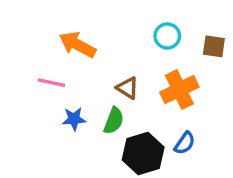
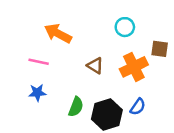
brown square: (214, 46) -> (160, 49), moved
blue star: (74, 119) -> (37, 93), moved
green semicircle: (114, 121) -> (76, 107), moved

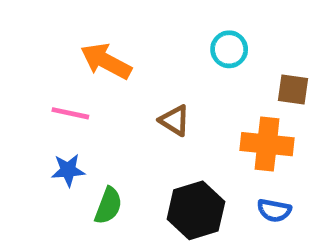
orange cross: (134, 67) -> (267, 144), moved, turned 32
green semicircle: (76, 107) -> (108, 206), moved
blue semicircle: (138, 107) -> (274, 210), moved, turned 66

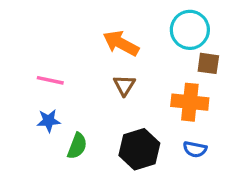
cyan circle: (229, 49) -> (190, 30), moved, size x1.5
orange arrow: (106, 61) -> (121, 43), moved
brown triangle: (175, 120) -> (124, 85), turned 30

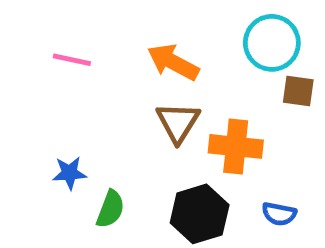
pink line: (50, 80) -> (72, 60), moved
brown triangle: (124, 85) -> (178, 122), size x1.4
orange cross: (190, 102) -> (236, 146), moved

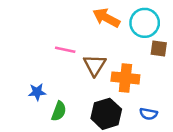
pink line: (72, 60) -> (65, 50), moved
orange arrow: (173, 62) -> (106, 18), moved

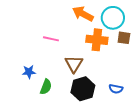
brown triangle: (95, 65) -> (74, 64), moved
orange cross: (125, 78) -> (97, 40), moved

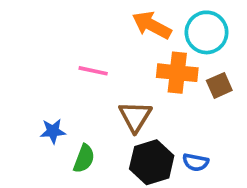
brown square: (124, 38) -> (219, 85), moved, turned -32
blue semicircle: (116, 89) -> (196, 162), moved

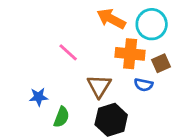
pink line: (93, 71) -> (68, 52), turned 30
blue semicircle: (196, 162) -> (144, 85), moved

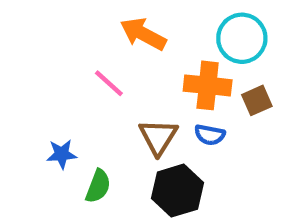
orange arrow: (111, 19) -> (143, 34), moved
blue semicircle: (144, 85) -> (210, 135), moved

